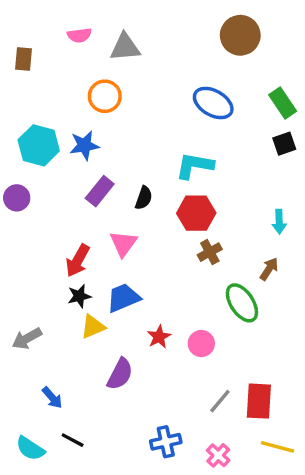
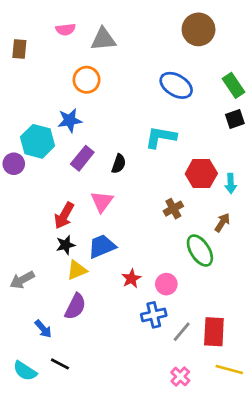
cyan hexagon: (39, 145) -> (38, 141), moved
red hexagon: (196, 213) -> (201, 174), moved
purple semicircle: (120, 374) -> (75, 307), moved
blue cross: (166, 442) -> (154, 315), moved

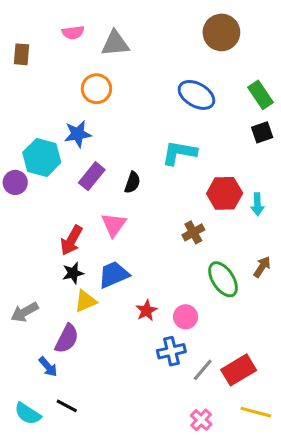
brown arrow: (222, 223) -> (262, 267), moved
purple semicircle: (75, 307) -> (67, 339), moved
red rectangle: (214, 332) -> (239, 370), turned 56

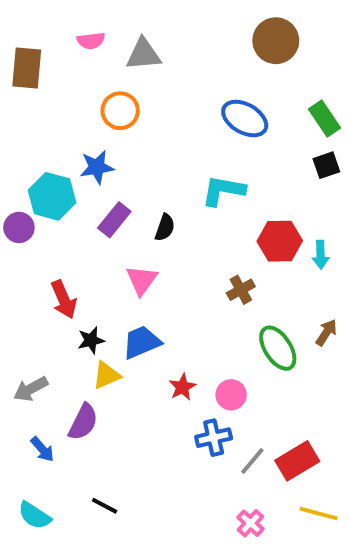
brown rectangle: (21, 54) -> (27, 68), size x1.5
red arrow: (71, 240) -> (64, 299), moved, turned -52
blue arrow: (48, 367) -> (42, 449), moved
black line: (67, 406) -> (105, 506), moved

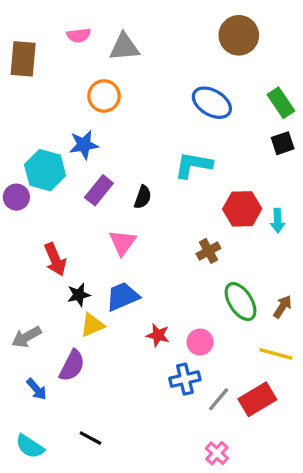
brown arrow: (326, 333) -> (283, 307), moved
red star: (182, 387) -> (158, 335), turned -30
yellow line: (319, 513) -> (276, 354), moved

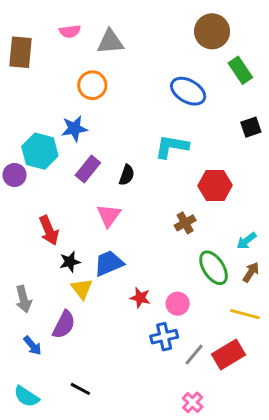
green rectangle: (281, 103) -> (240, 70), moved
cyan arrow: (278, 221) -> (246, 241), moved, turned 54
yellow triangle: (92, 325) -> (82, 289), turned -45
gray arrow: (26, 337) -> (23, 299), turned -75

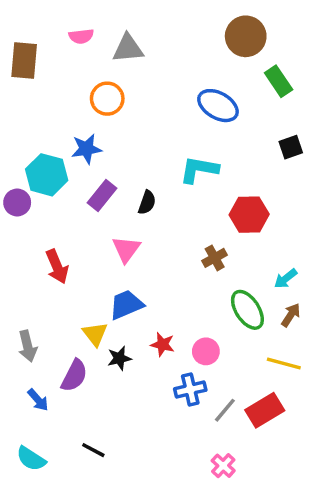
black star: (70, 262) -> (119, 358), moved

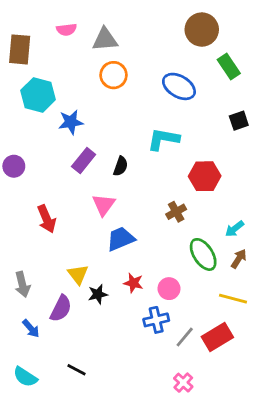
orange circle: (107, 99) -> (113, 75), moved
cyan hexagon: (47, 175) -> (38, 95), moved
blue trapezoid: (126, 305) -> (121, 239), moved

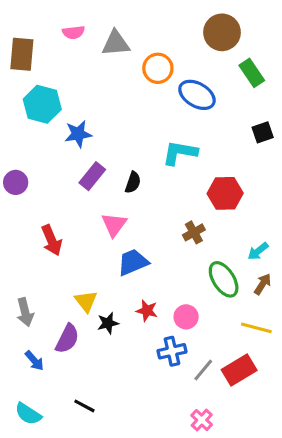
orange circle: (113, 75) -> (158, 68), moved

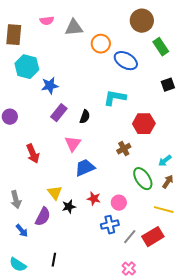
black line: (84, 406) -> (54, 260), turned 72

